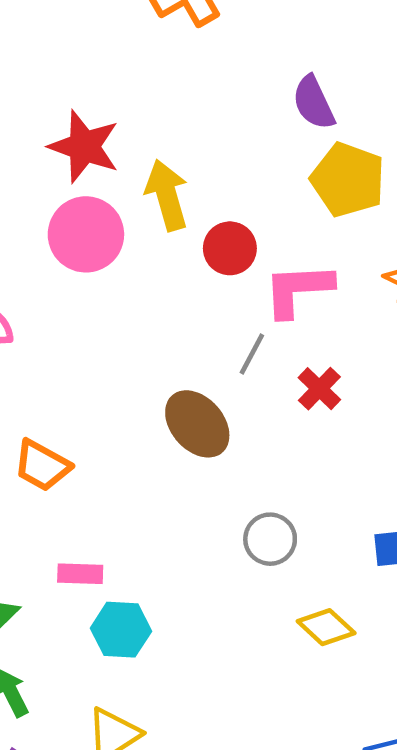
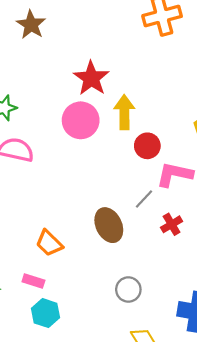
orange trapezoid: (42, 466) -> (49, 243), moved

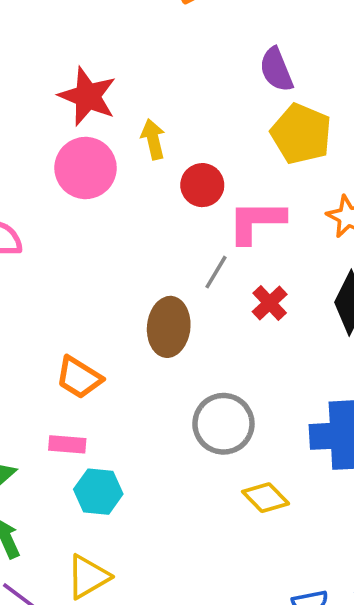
yellow arrow: (124, 112) -> (153, 139), size x0.7
brown ellipse: (109, 225) -> (169, 327), turned 44
gray circle: (128, 289) -> (223, 424), size x1.4

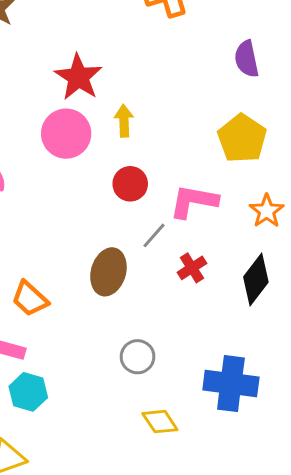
purple semicircle: (276, 70) -> (247, 59), moved
red circle: (202, 185) -> (130, 184), moved
gray circle: (223, 424) -> (138, 357), size x0.7

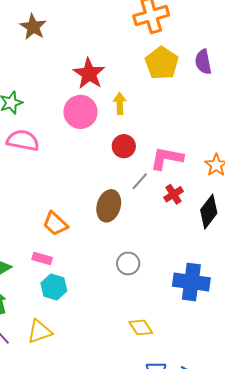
yellow pentagon: (242, 138) -> (162, 63), moved
red cross: (192, 268) -> (174, 194), moved
yellow diamond: (160, 422) -> (141, 327), moved

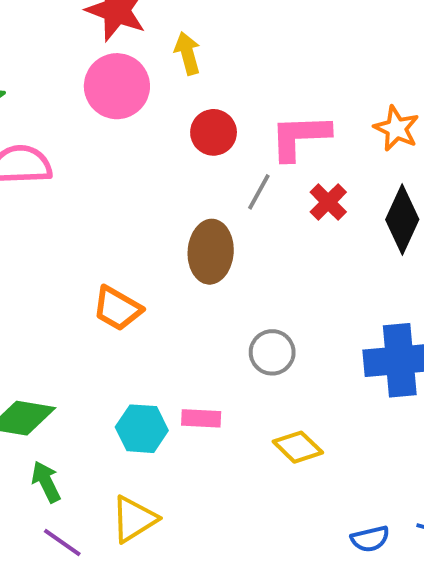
pink rectangle: (42, 258) -> (201, 418), moved
yellow diamond: (141, 327) -> (298, 447), moved

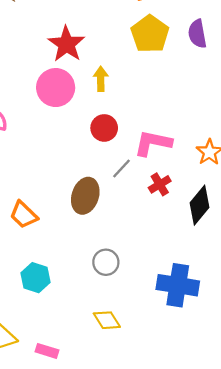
pink rectangle: (201, 418) -> (47, 351), moved
cyan hexagon: (142, 429) -> (35, 278), moved

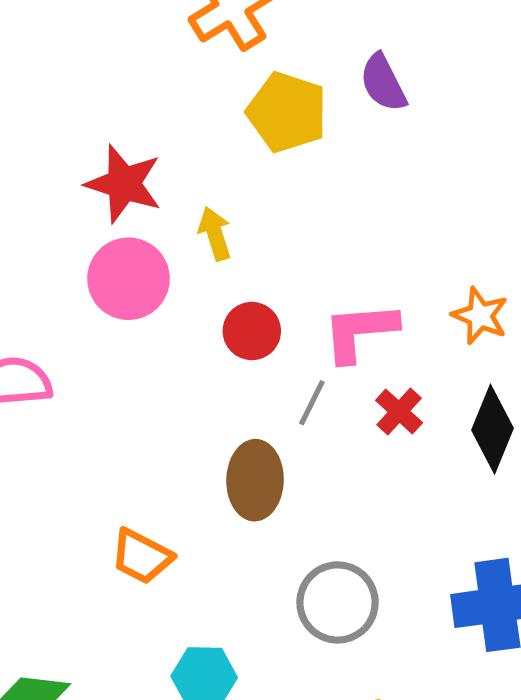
gray circle: (106, 262) -> (338, 602), size x1.4

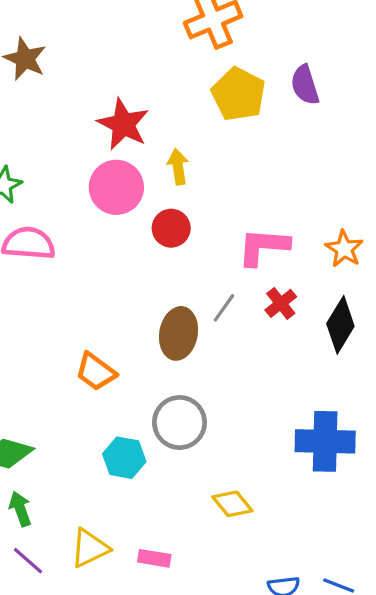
red circle: (252, 331) -> (171, 228), moved
gray line: (312, 403) -> (224, 308), moved
gray circle: (338, 602) -> (180, 422), moved

